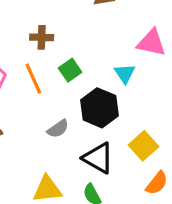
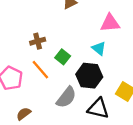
gray semicircle: (58, 129) -> (66, 97), size x1.5

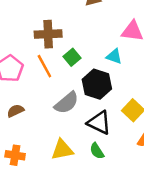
brown cross: (38, 41) -> (48, 34), size x1.5
cyan triangle: (99, 48) -> (114, 56), turned -32

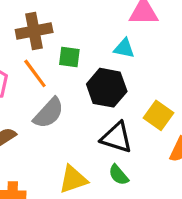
green square: (72, 57) -> (69, 57), turned -35
gray semicircle: (67, 103) -> (49, 113), moved

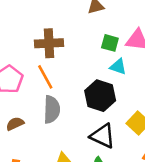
green square: (69, 57) -> (110, 43), moved
gray semicircle: (49, 113) -> (52, 109), turned -48

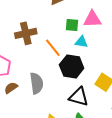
orange line: (45, 77) -> (53, 48), moved
brown semicircle: (15, 124) -> (11, 88), moved

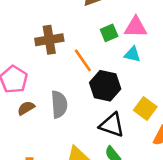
green square: (72, 25) -> (109, 33), turned -32
cyan triangle: (81, 42) -> (132, 54), moved

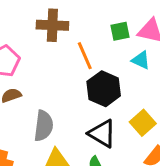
gray semicircle: (59, 104) -> (44, 126), moved

